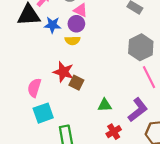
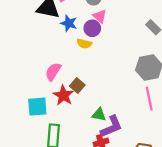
red star: (63, 72) -> (63, 95), moved
pink semicircle: (34, 88) -> (53, 72), moved
purple L-shape: (138, 110) -> (111, 127), moved

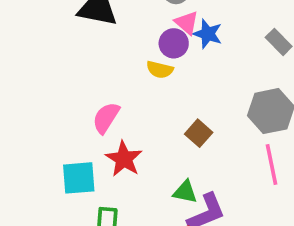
blue star: (69, 23) -> (208, 34), moved
brown square: (77, 86) -> (199, 133), moved

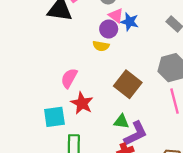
brown square: (199, 133) -> (128, 84), size x1.6

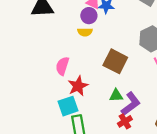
red star: (82, 103) -> (78, 86), turned 30
cyan square: (54, 117) -> (68, 106), moved

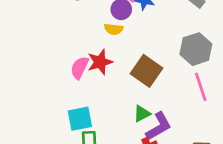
red star: (78, 86) -> (100, 62), moved
green triangle: (116, 95) -> (142, 114), turned -32

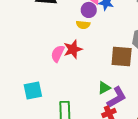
brown square: (146, 71) -> (122, 57), moved, turned -30
cyan square: (80, 119) -> (33, 90), moved

